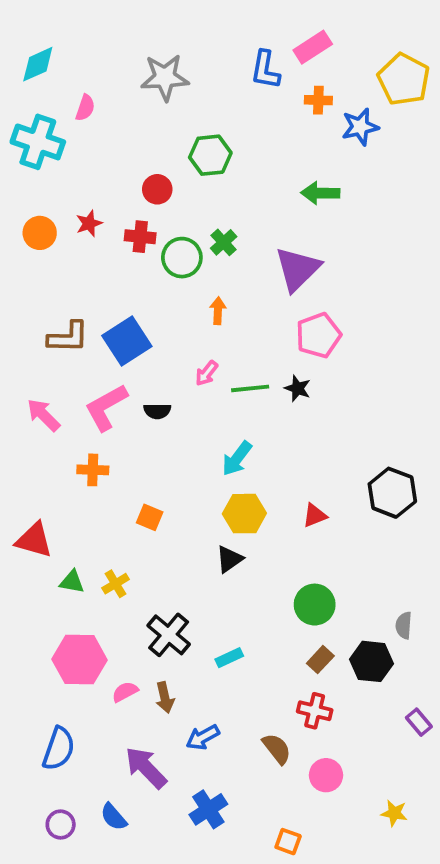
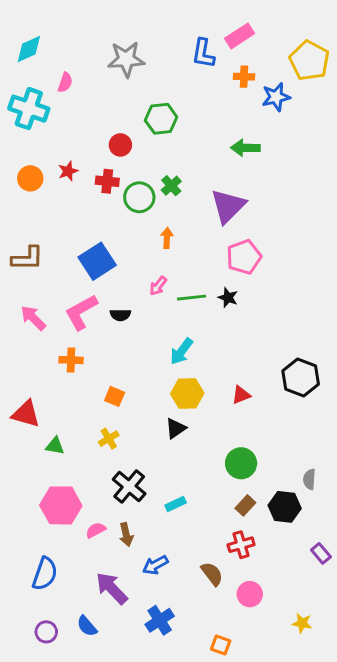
brown L-shape: (68, 337) -> (27, 258), moved
yellow cross: (116, 584) -> (109, 439), moved
red cross: (315, 711) -> (241, 545), turned -30

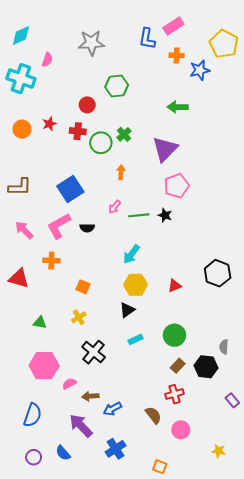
red triangle: (26, 414) -> (19, 278), moved
cyan rectangle: (176, 504) -> (136, 339), moved
brown arrow: (126, 535) -> (90, 396), moved, turned 98

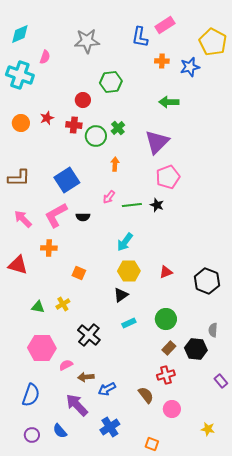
orange cross: (177, 55) -> (162, 61), moved
black hexagon: (218, 273) -> (207, 281), moved
yellow cross: (79, 317) -> (63, 304), moved

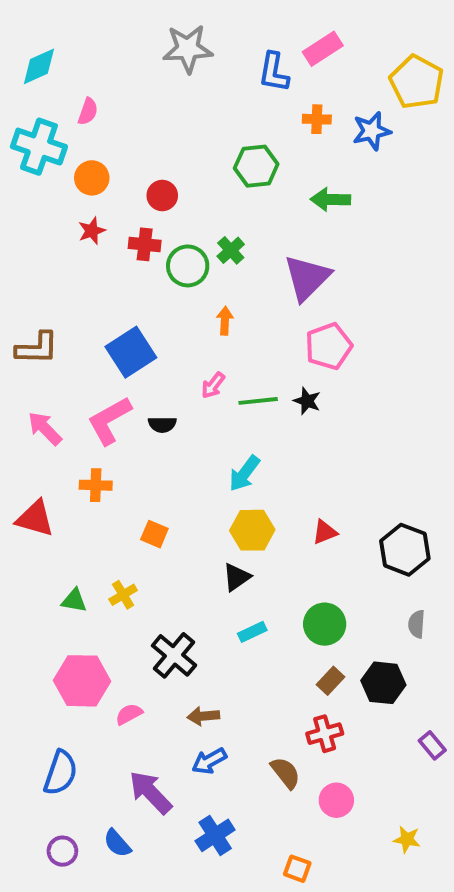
gray star: (87, 41) -> (188, 49), moved
green hexagon: (111, 82) -> (256, 166), moved
orange circle: (21, 123) -> (92, 178), moved
gray semicircle: (213, 330) -> (417, 624), moved
brown arrow: (86, 377) -> (203, 716), moved

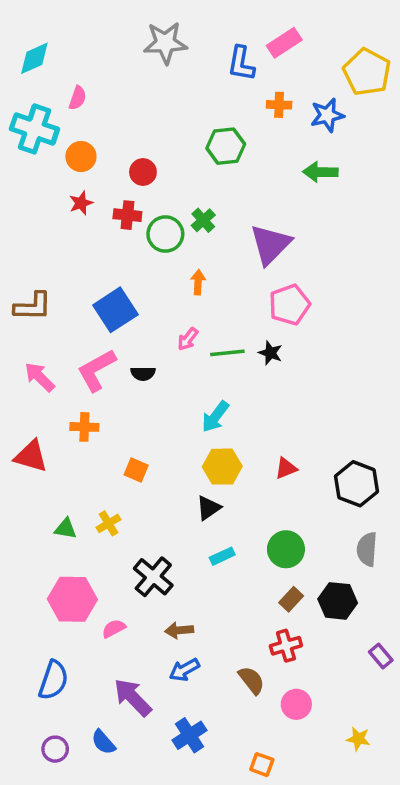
green arrow: (331, 199) -> (320, 172), moved
gray semicircle: (417, 624) -> (367, 549), size x1.4

